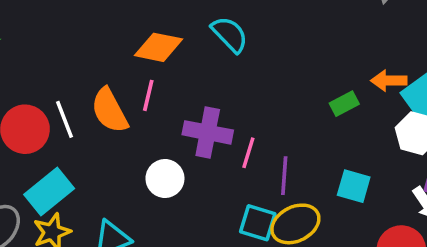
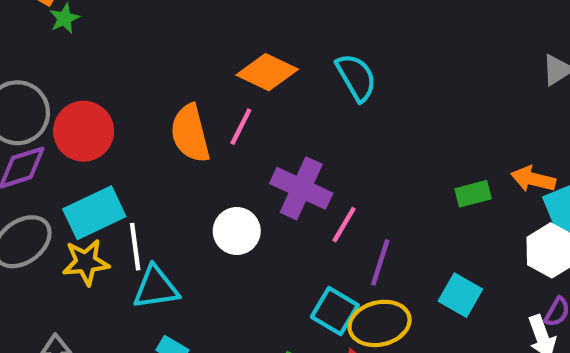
white line: (65, 119) -> (135, 247), moved

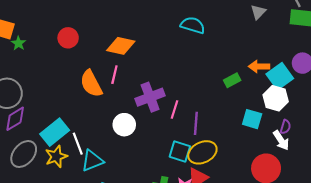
cyan semicircle: (356, 77) -> (193, 25), moved, turned -30
red circle: (84, 131) -> (68, 38), moved, size x0.7
purple cross: (301, 188) -> (150, 97), turned -32
cyan square: (460, 295) -> (252, 119), moved

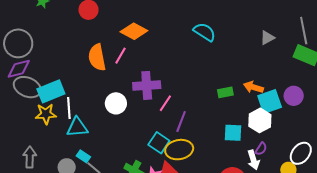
cyan square: (252, 119) -> (233, 133), turned -30
gray ellipse: (24, 154) -> (27, 87), moved, turned 56

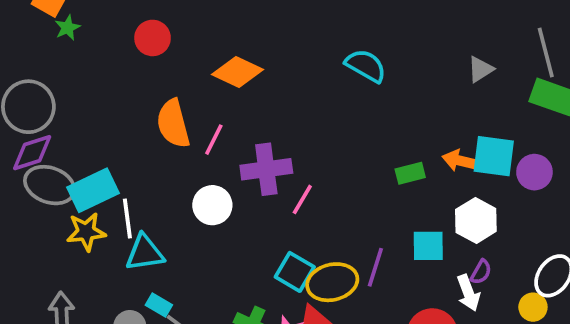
pink line: (121, 56) -> (214, 140), moved
cyan square: (270, 102) -> (494, 156), moved, turned 30
purple line: (181, 122) -> (375, 267), moved

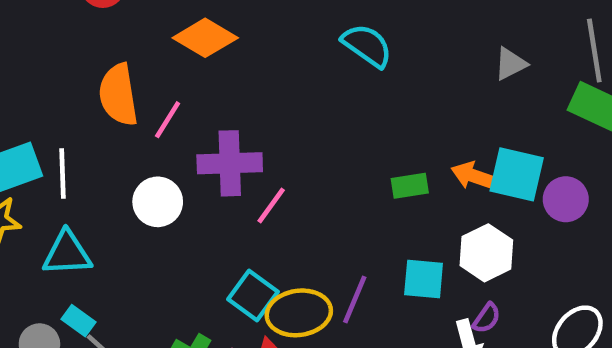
white line: (127, 219) -> (63, 173), moved

